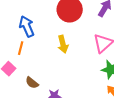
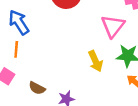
yellow arrow: (63, 44) -> (96, 61), moved

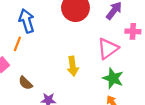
yellow arrow: (96, 61) -> (73, 66), moved

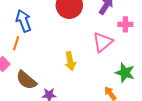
green star: (113, 78) -> (125, 73), moved
brown semicircle: (25, 83) -> (26, 80), size x1.5

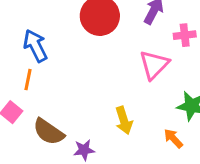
yellow arrow: (70, 61) -> (124, 120), moved

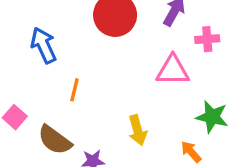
pink triangle: (154, 65) -> (173, 70), turned 44
orange line: (28, 80) -> (74, 90), moved

